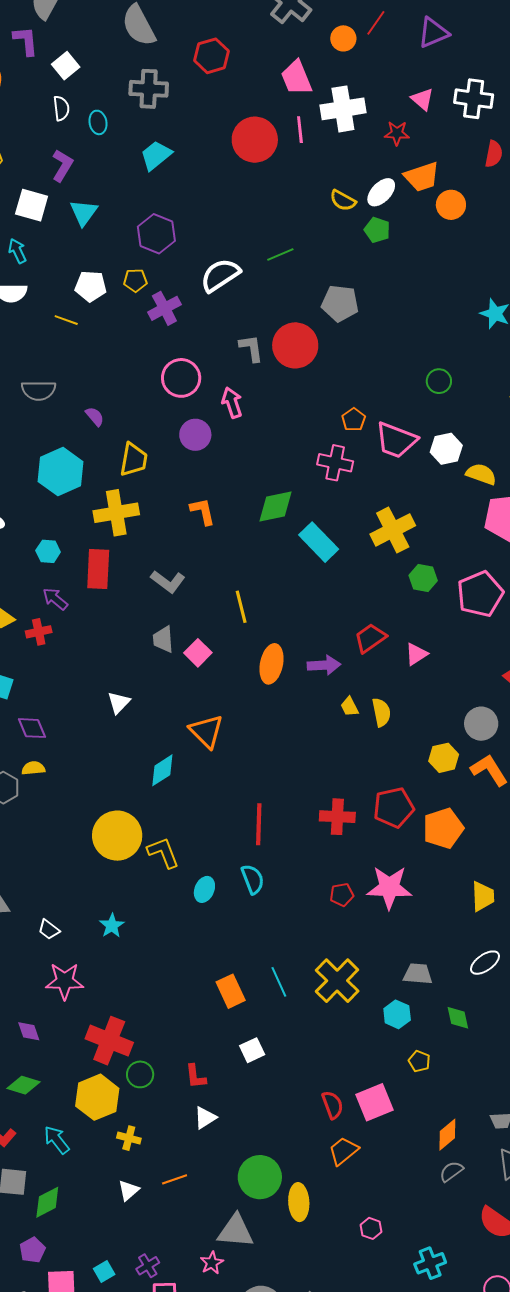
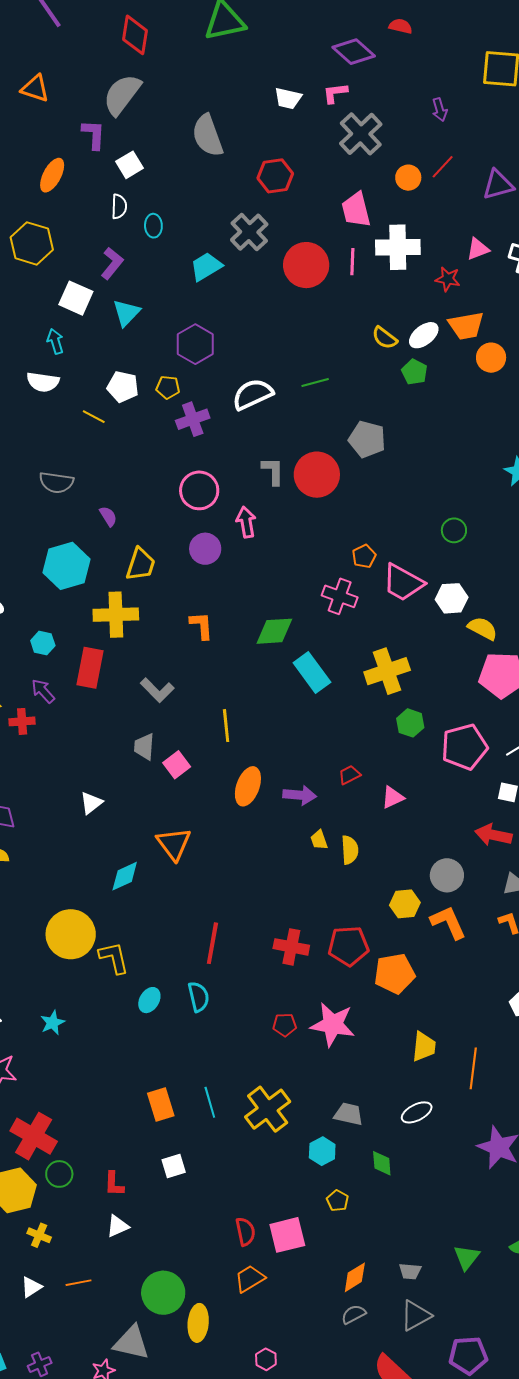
gray cross: (149, 89) -> (249, 232), moved, turned 36
pink triangle: (422, 99) -> (478, 249), turned 50
red trapezoid: (370, 638) -> (349, 775), size x0.7

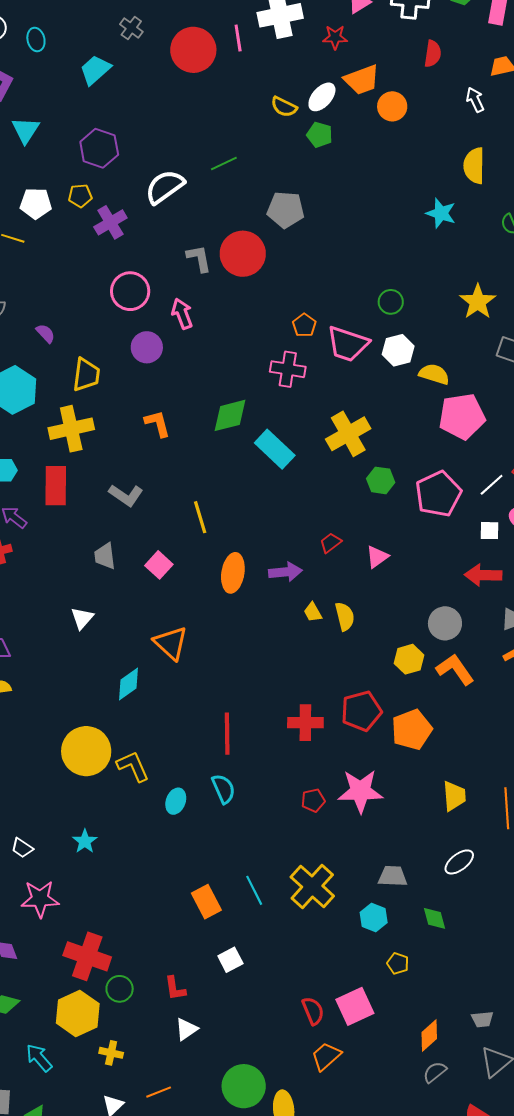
gray cross: (249, 232) -> (131, 28), size x0.6
green circle: (454, 530) -> (391, 302), moved
gray trapezoid: (144, 747) -> (105, 556), moved

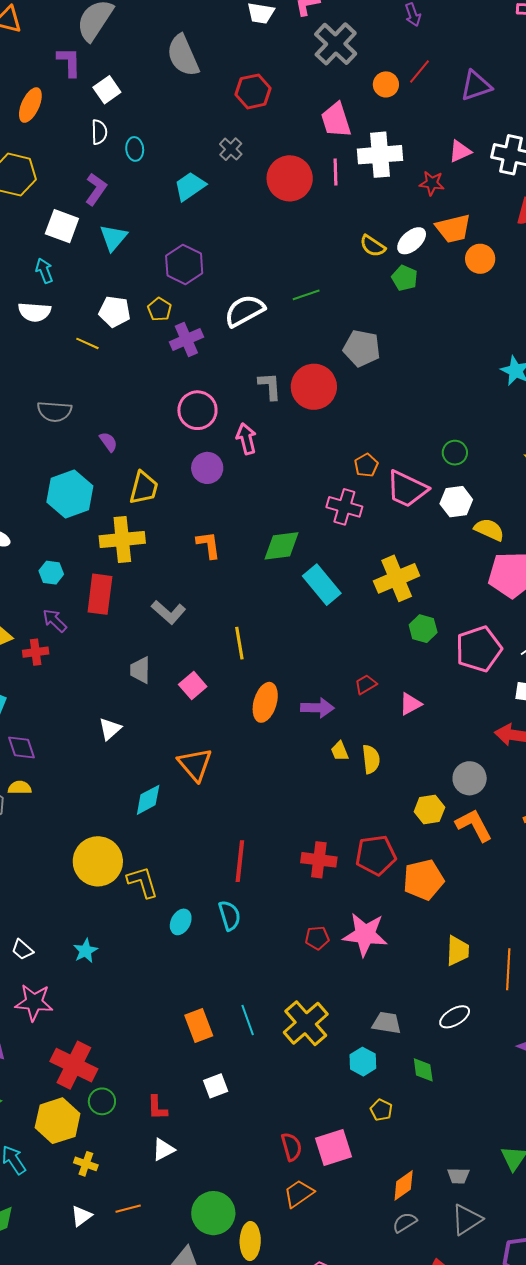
yellow pentagon: (80, 196) -> (159, 309), turned 30

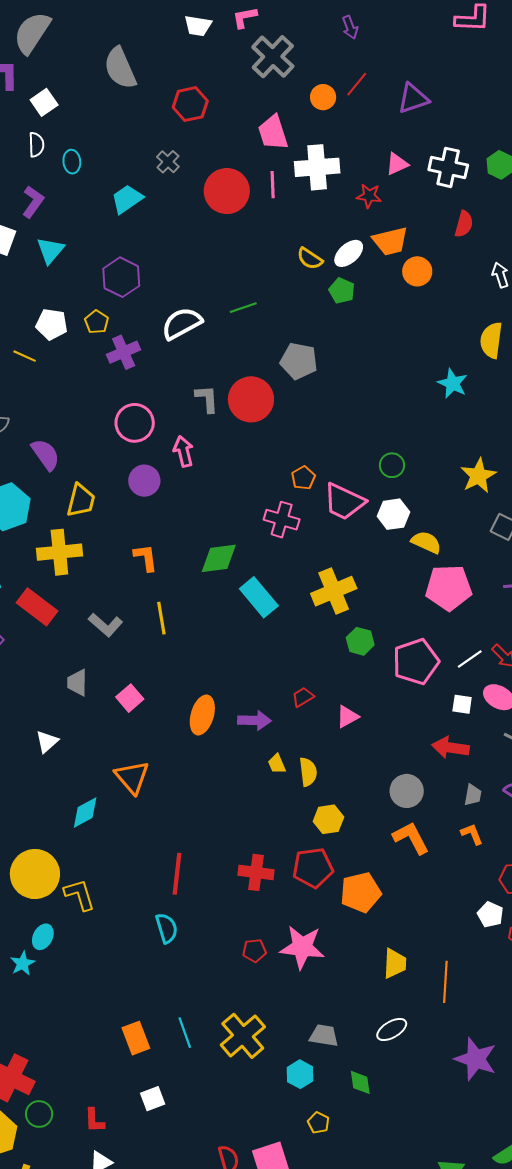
purple semicircle: (108, 442) -> (46, 455), size x1.6
red rectangle: (100, 594) -> (37, 607), turned -60
yellow line: (239, 643) -> (161, 618), moved
yellow hexagon: (429, 810) -> (328, 819), moved
cyan ellipse: (181, 922) -> (43, 937), moved

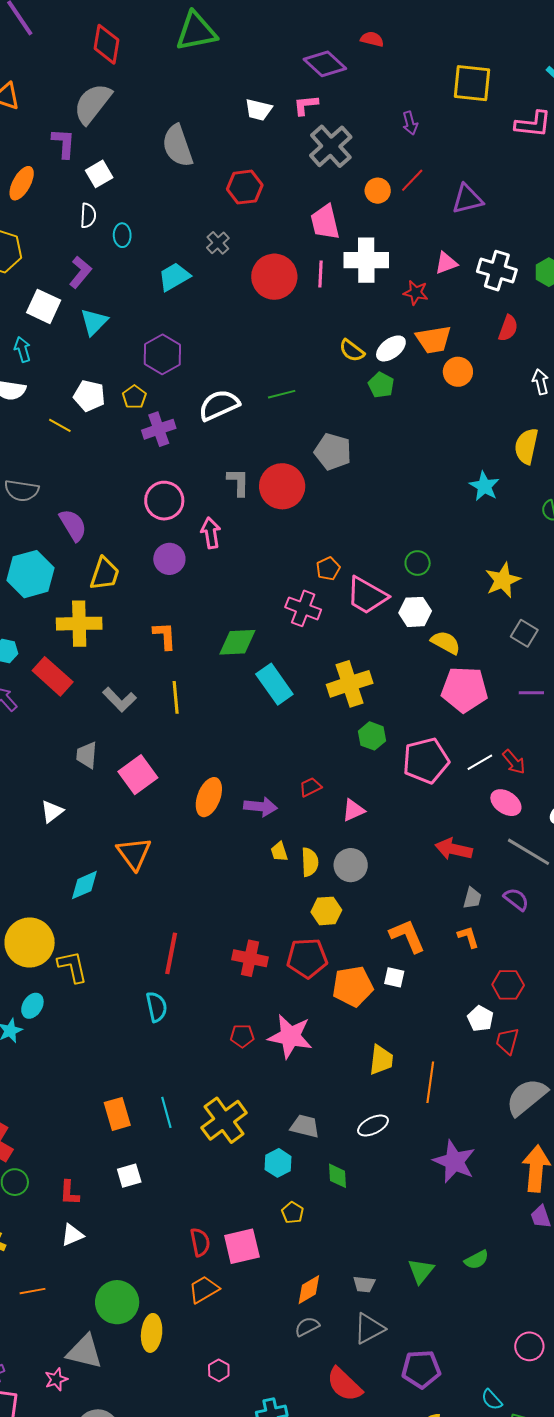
pink square: (130, 698) -> (138, 775), size x1.4
white square: (462, 704) -> (394, 977), moved
gray circle: (407, 791) -> (351, 865), moved

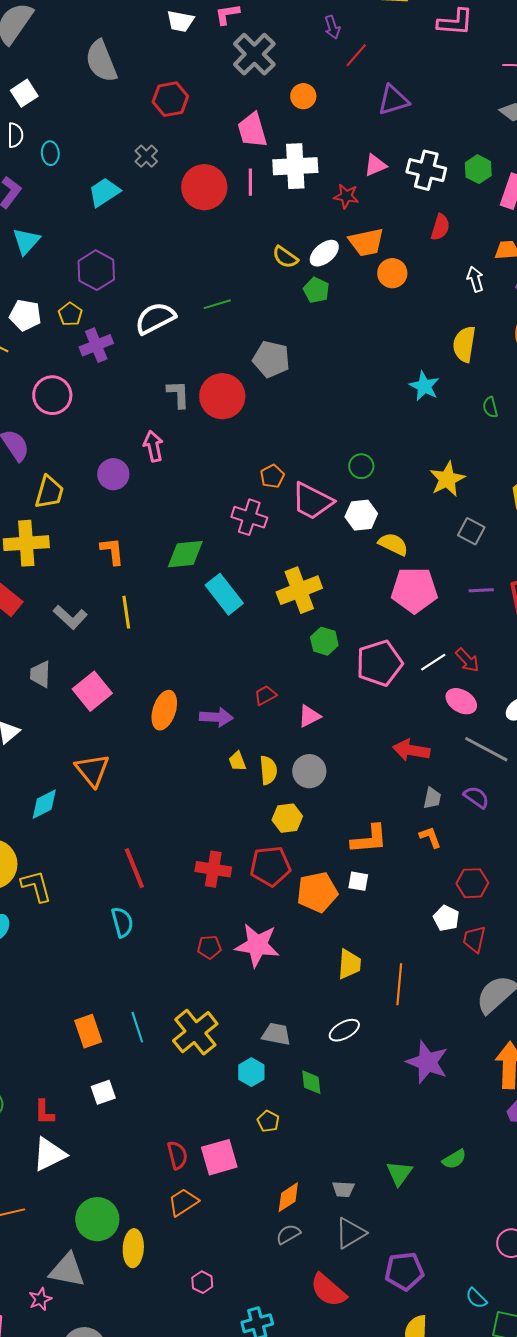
red line: (412, 180) -> (356, 55), moved
pink circle: (164, 501) -> (52, 395), moved
orange L-shape: (407, 936) -> (369, 839), turned 111
red line: (171, 953) -> (134, 868), turned -30
white triangle: (72, 1235) -> (49, 1154), size x1.5

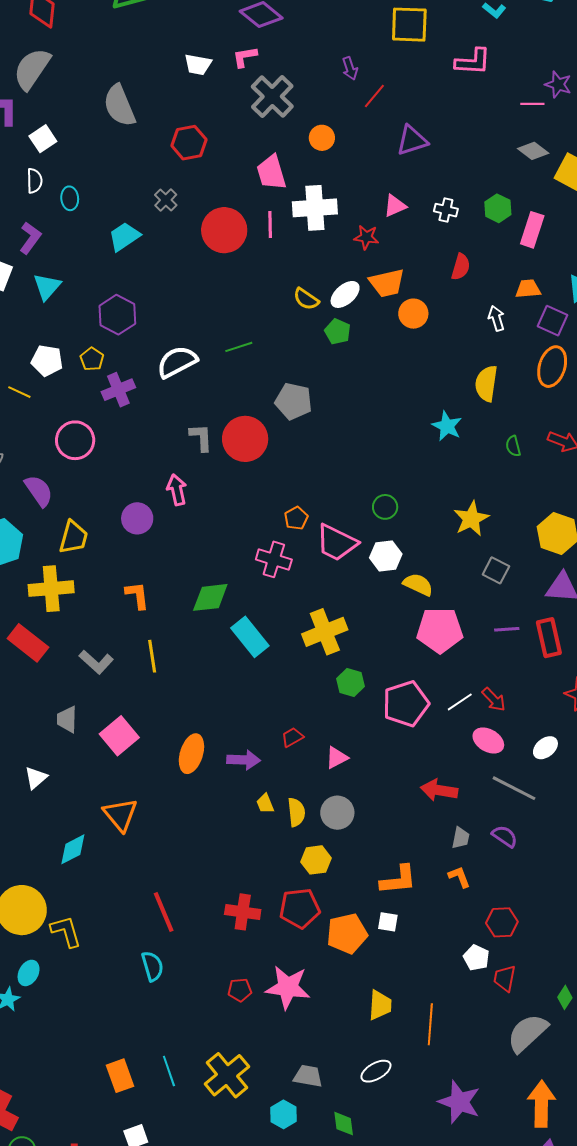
white cross: (426, 170) -> (446, 210), size x0.6

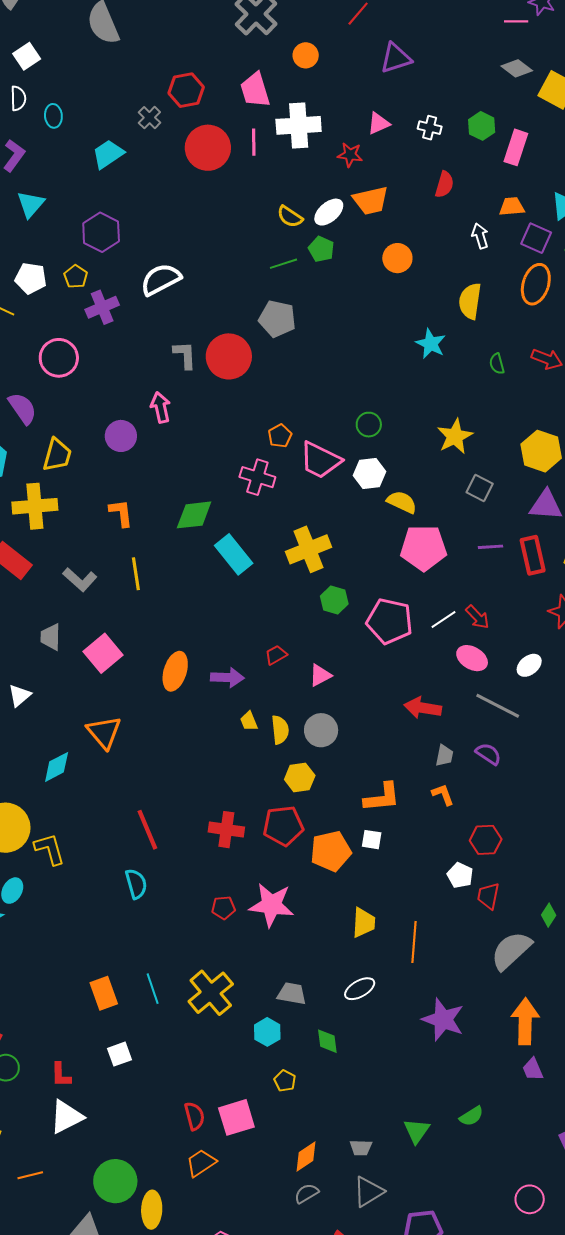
red hexagon: (189, 143) -> (186, 90), moved
orange circle: (413, 314) -> (397, 258), moved
green line: (239, 347) -> (284, 264), moved
pink pentagon: (406, 704) -> (390, 621), turned 30

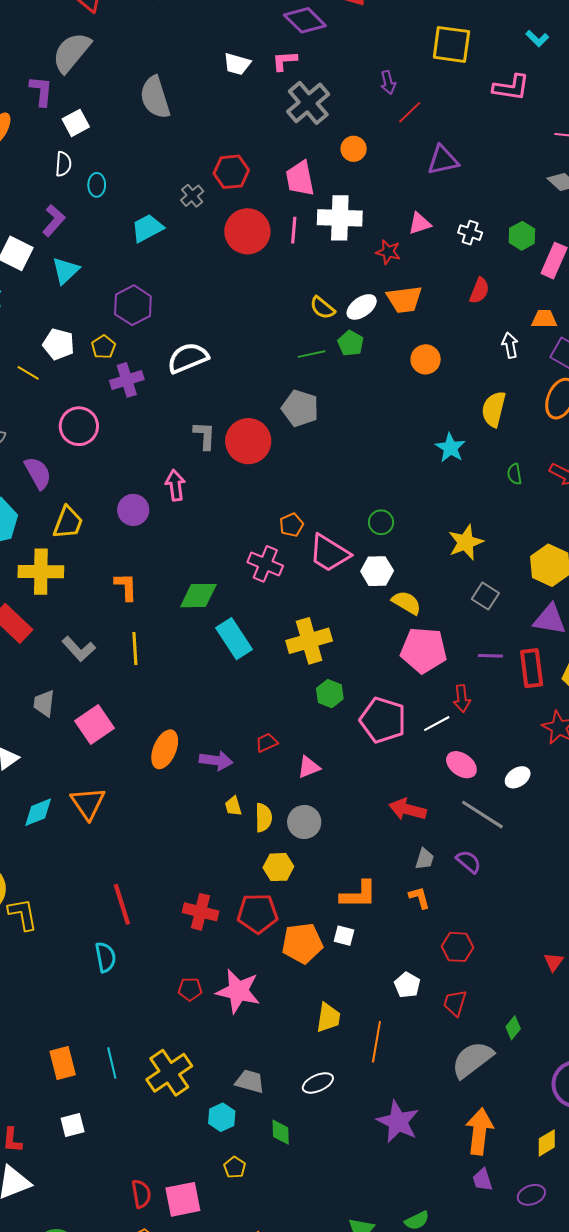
red arrow: (477, 617) -> (462, 698), moved, turned 32
cyan diamond: (57, 767) -> (38, 812), moved
white pentagon: (460, 875) -> (407, 985), moved

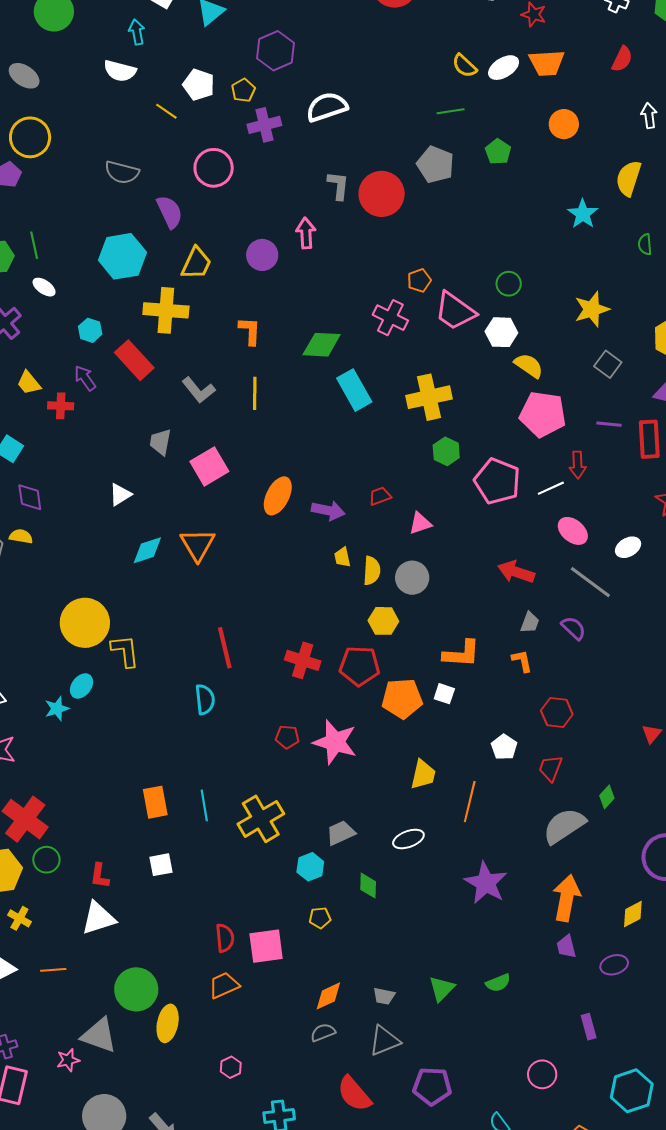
green pentagon: (351, 343) -> (498, 152), moved
gray trapezoid: (250, 1081) -> (341, 833), turned -44
yellow pentagon: (235, 1167) -> (320, 918), turned 30

